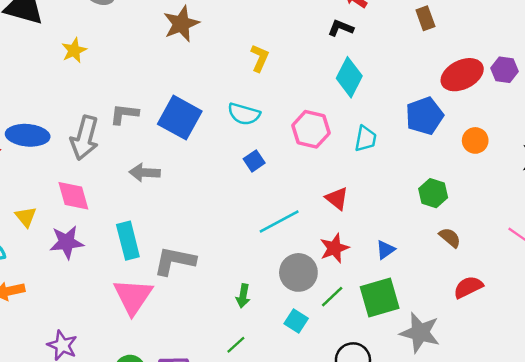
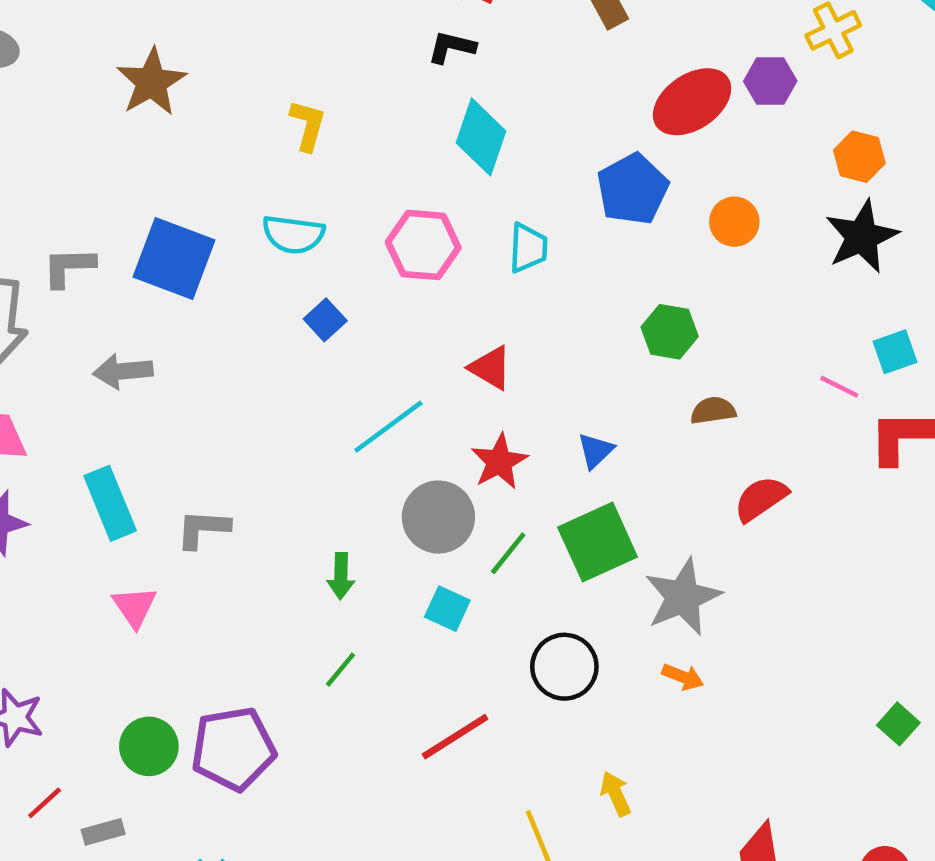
brown semicircle: (450, 238) -> (713, 411), turned -40
gray L-shape: (175, 261) -> (203, 529), size x0.7
pink triangle: (133, 296) -> (135, 607), size x0.6
gray star: (420, 333) -> (683, 597), turned -30

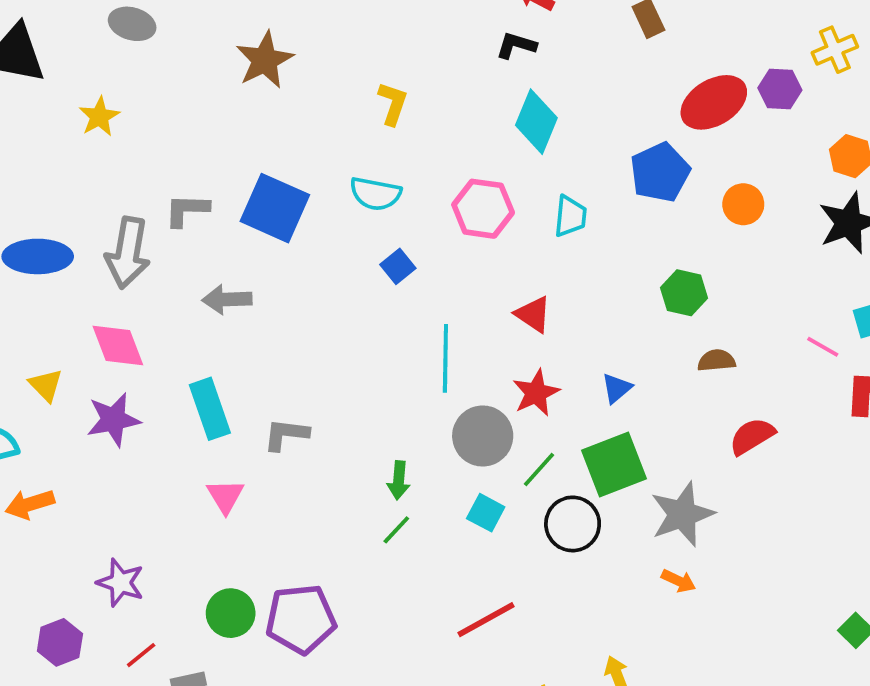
cyan line: (388, 427) -> (445, 358), turned -56
black circle: (564, 667) -> (573, 524), moved
green line: (341, 670) -> (396, 530), moved

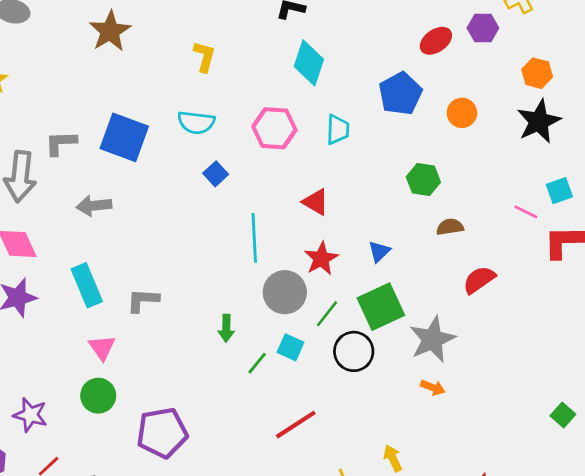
red ellipse: (714, 102) -> (436, 41), size x0.7
green line: (396, 530) -> (257, 363), moved
green circle: (231, 613) -> (98, 396), moved

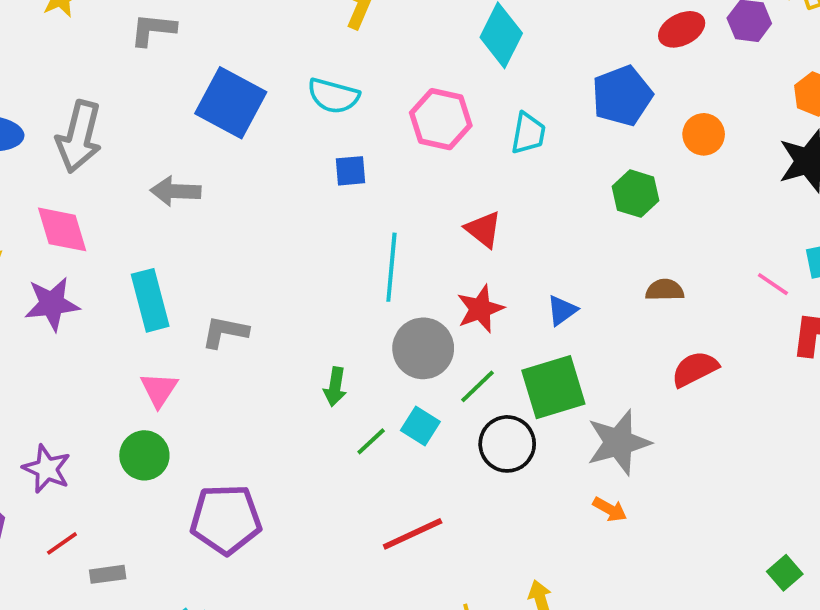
gray L-shape: (61, 143) -> (153, 30), moved
blue square: (216, 174) -> (350, 171), turned 30
green hexagon: (423, 180) -> (636, 194), moved

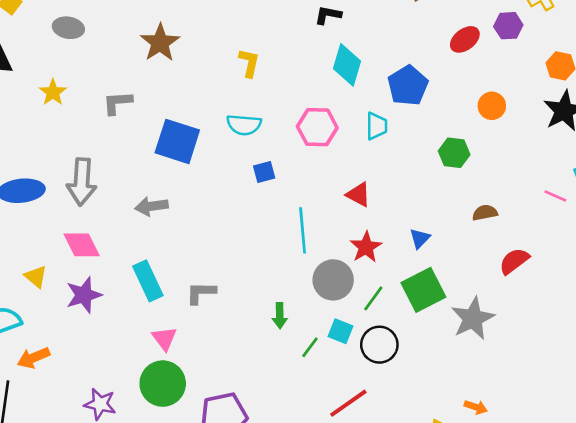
blue pentagon: (622, 96) -> (408, 86), moved
black circle: (507, 444) -> (379, 345), moved
green circle: (144, 455) -> (163, 384), size x1.4
orange arrow: (610, 509) -> (476, 407), moved

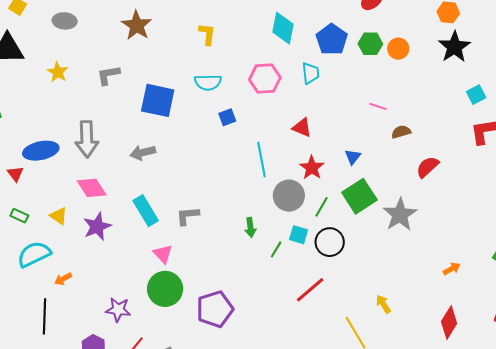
green hexagon: (454, 153) -> (370, 44), moved
pink line: (555, 196) -> (378, 106), moved
orange arrow: (34, 358) -> (63, 279), size x0.7
orange arrow: (476, 407) -> (452, 269), moved, turned -42

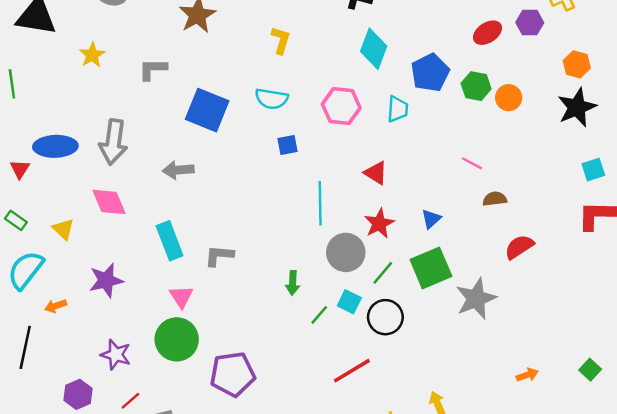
purple star: (97, 226) -> (106, 280), moved
cyan semicircle: (34, 254) -> (26, 270), turned -36

